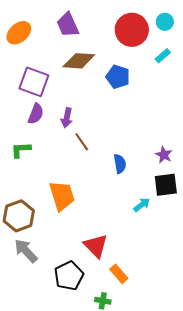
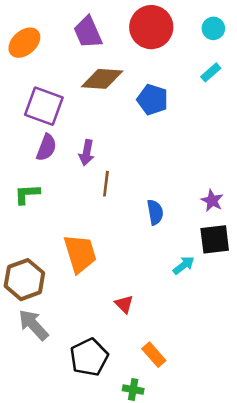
red circle: (132, 30) -> (151, 27), moved
brown line: (82, 142) -> (106, 184), turned 42
red triangle: (96, 246) -> (124, 304), moved, size x0.6

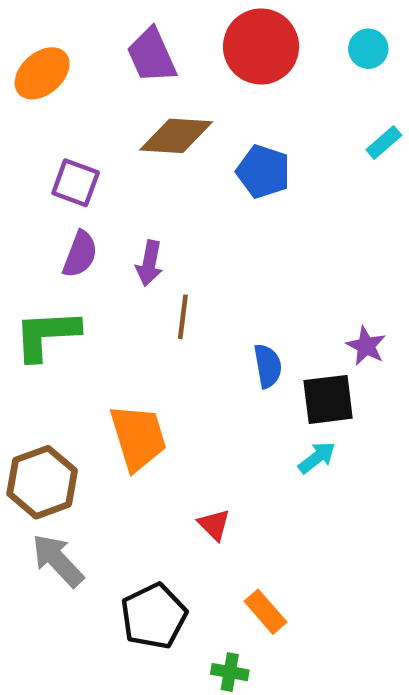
cyan rectangle: (211, 72) -> (384, 143), moved
purple square: (44, 106) -> (76, 183), size x0.7
green L-shape: (27, 194) -> (47, 335), size x1.5
black square: (215, 239) -> (328, 399), moved

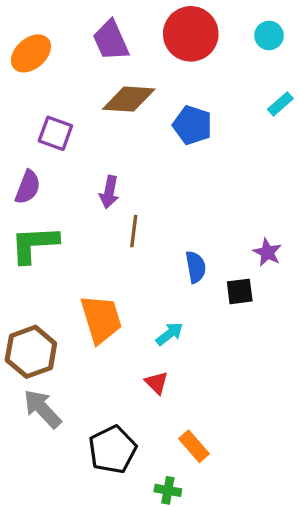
purple semicircle: (80, 254) -> (28, 187), moved
black square: (328, 399) -> (240, 291), size x0.7
cyan arrow: (317, 458) -> (170, 334), moved

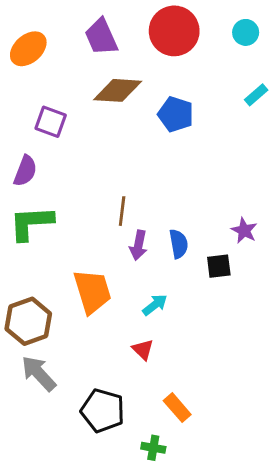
purple arrow: (109, 192) -> (138, 245), moved
black pentagon: (112, 450) -> (103, 411), turned -30

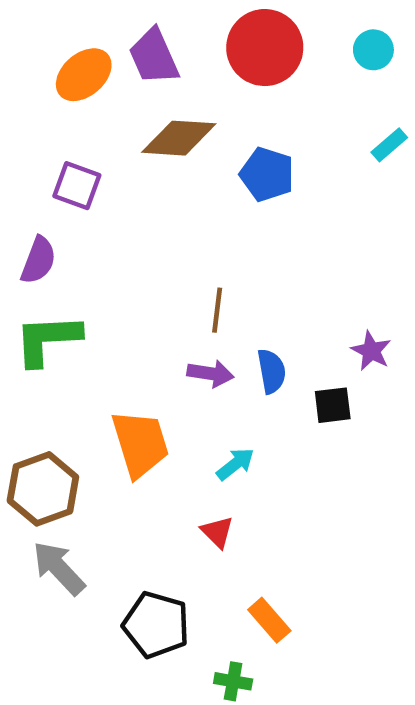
orange ellipse: (28, 49) -> (84, 75), moved
brown line: (122, 211) -> (217, 310), moved
purple arrow: (138, 245) -> (210, 373), turned -92

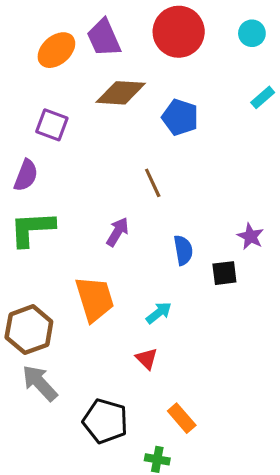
brown line: (217, 310) -> (153, 183), moved, turned -32
purple arrow: (210, 373) -> (118, 232), moved, turned -68

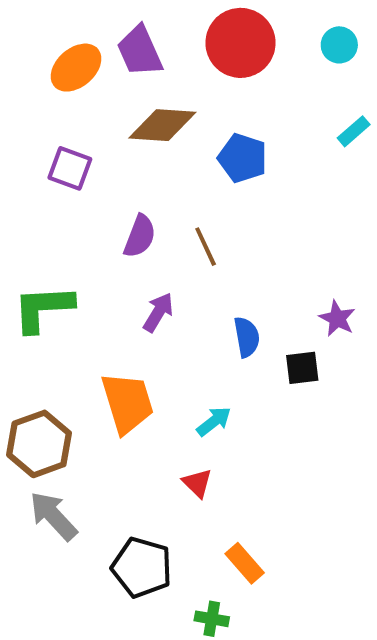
purple semicircle: (26, 175) -> (140, 236), moved

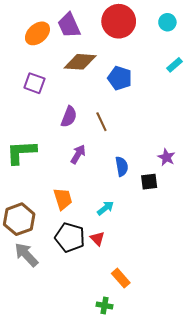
orange trapezoid: (127, 403) -> (63, 199), size x0.7
black pentagon: (142, 567) -> (70, 237), moved

